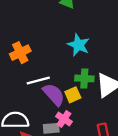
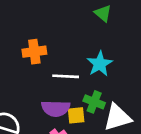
white line: (38, 80) -> (66, 76), moved
purple semicircle: (54, 95) -> (56, 108), turned 115

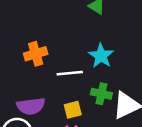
purple semicircle: (56, 108) -> (31, 106), moved
yellow square: (76, 115) -> (73, 110), moved

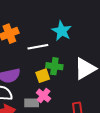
green cross: (101, 94) -> (54, 66), moved

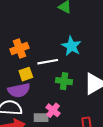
yellow square: (43, 76) -> (26, 74), moved

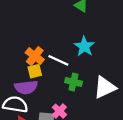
orange cross: (19, 49) -> (35, 56), moved, turned -36
white line: (48, 62) -> (58, 60), turned 30

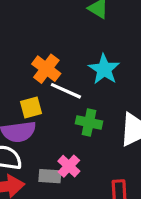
orange cross: (35, 56) -> (46, 69), moved

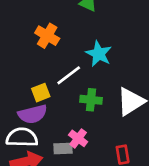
orange cross: (46, 69) -> (47, 36), moved
white line: (66, 91) -> (69, 75), turned -55

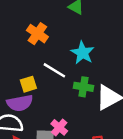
white line: (69, 75) -> (54, 70), turned 65
green cross: (91, 100) -> (83, 87), moved

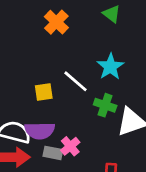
orange cross: (37, 34) -> (56, 22), moved
purple semicircle: (20, 103) -> (40, 131), moved

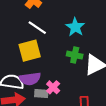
white line: (75, 81) -> (37, 28), moved
yellow square: (44, 92) -> (30, 51), size x1.6

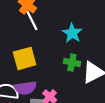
white line: (37, 28) -> (32, 20), moved, turned 30

